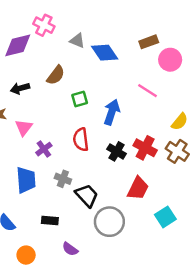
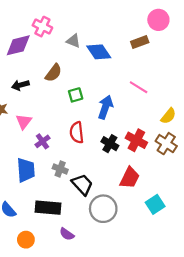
pink circle: (170, 60) -> (158, 20), moved
black rectangle: (50, 220) -> (48, 208), size x1.6

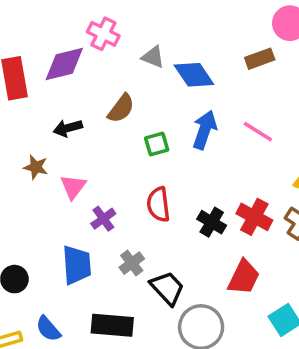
blue arrow: (105, 107) -> (205, 130), moved
gray cross: (60, 169) -> (132, 263), turned 32

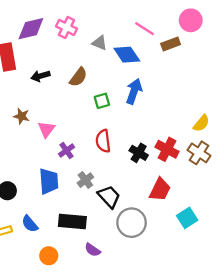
purple diamond: (64, 64) -> (31, 29), moved
black arrow: (68, 128) -> (40, 76), moved
pink line: (258, 132) -> (145, 29), moved

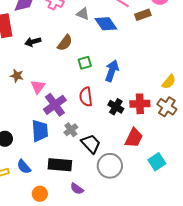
blue arrow: (134, 91) -> (112, 71), moved
red cross: (167, 149) -> (140, 104), turned -30
purple cross: (66, 150) -> (55, 105), size x1.6

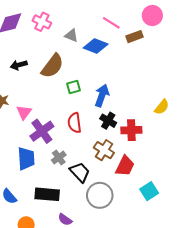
blue diamond: (106, 24) -> (96, 46), turned -35
brown semicircle: (65, 43) -> (52, 66), size x1.4
black cross: (116, 107) -> (108, 121), moved
brown cross: (167, 107) -> (104, 150), moved

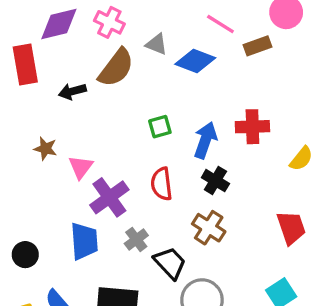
brown semicircle: (52, 66) -> (116, 68), moved
red cross: (131, 130) -> (252, 127), moved
red trapezoid: (125, 166) -> (291, 228), moved, turned -45

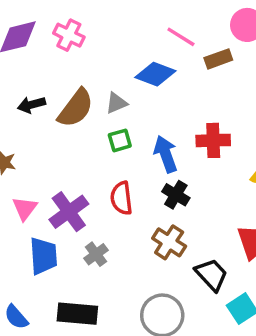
gray triangle: (157, 44) -> (116, 103), moved, turned -45
brown semicircle: (116, 68) -> (76, 108), moved
blue arrow: (205, 140) -> (166, 154), turned -39
pink triangle: (81, 167) -> (25, 208), moved
black trapezoid: (170, 263) -> (211, 275), moved

